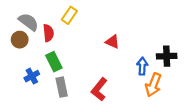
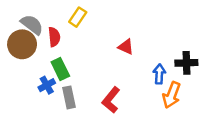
brown circle: (20, 40) -> (22, 44), size x1.5
blue cross: (32, 76) -> (47, 85), moved

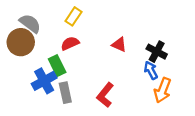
red semicircle: (54, 37) -> (70, 43), moved, turned -108
black cross: (186, 63) -> (157, 52), moved, turned 30
blue arrow: (159, 74) -> (151, 70), turned -30
blue cross: (47, 85) -> (44, 81), size x1.5

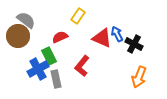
yellow rectangle: (73, 16) -> (78, 16), moved
red triangle: (119, 45) -> (102, 38), size x1.5
blue arrow: (151, 70) -> (117, 34), moved
red L-shape: (105, 95) -> (82, 66), moved

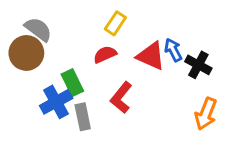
red semicircle: (60, 37) -> (105, 54), moved

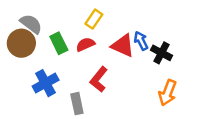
green rectangle: (72, 83) -> (59, 43), moved
gray rectangle: (83, 117) -> (77, 104), moved

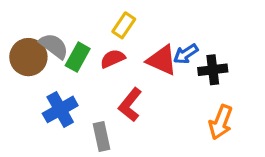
gray semicircle: (31, 24) -> (54, 46), moved
blue arrow: (141, 41) -> (186, 54), turned -96
green rectangle: (59, 43) -> (78, 57), turned 55
black cross: (162, 53) -> (213, 70), turned -35

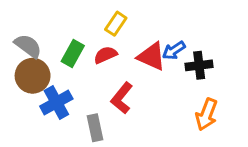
gray semicircle: (54, 46) -> (28, 46), moved
brown circle: (28, 57) -> (33, 76), moved

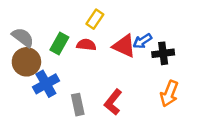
red semicircle: (105, 55) -> (86, 45), turned 30
red L-shape: (122, 98) -> (113, 102), moved

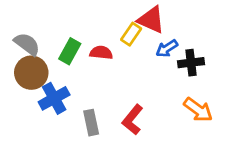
yellow rectangle: (95, 19) -> (131, 34), moved
red triangle: (124, 46) -> (151, 20), moved
orange arrow: (169, 94) -> (198, 110), turned -75

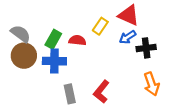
red triangle: (151, 20) -> (129, 15), moved
blue cross: (54, 98) -> (54, 61), moved, turned 30
orange arrow: (198, 110) -> (152, 84), turned 35

